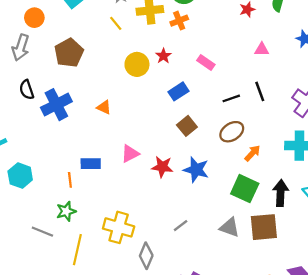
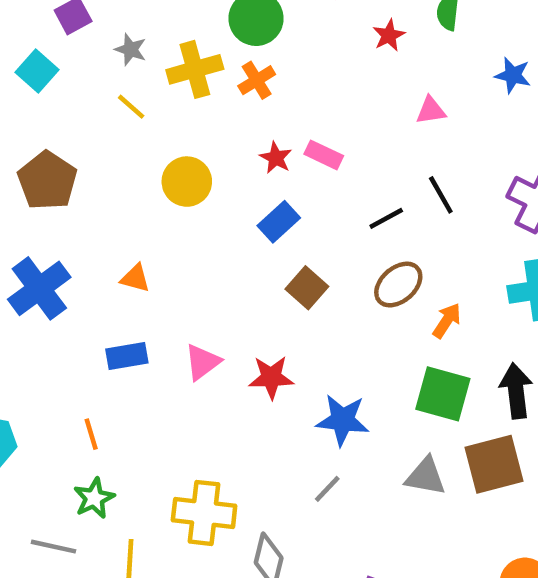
red star: (163, 56) -> (276, 158), moved
blue rectangle: (91, 164) -> (127, 356), moved
blue star: (196, 170) -> (343, 420), moved

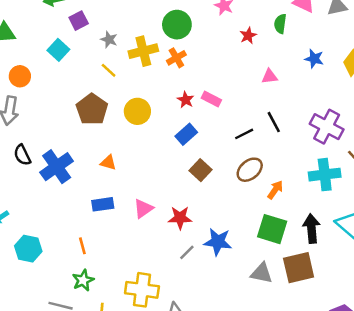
brown pentagon: (47, 181) -> (92, 109), moved
gray line: (327, 489) -> (187, 252), moved

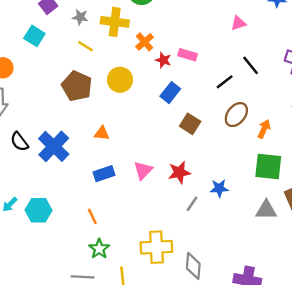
yellow cross: (143, 51) -> (115, 22), turned 32
orange cross: (176, 58) -> (145, 42), moved
blue star: (218, 242) -> (219, 188), size x0.7
cyan hexagon: (28, 249) -> (38, 210), moved

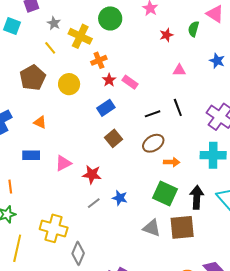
cyan square: (34, 36) -> (12, 26), turned -30
orange arrow: (264, 129) -> (172, 162), turned 49

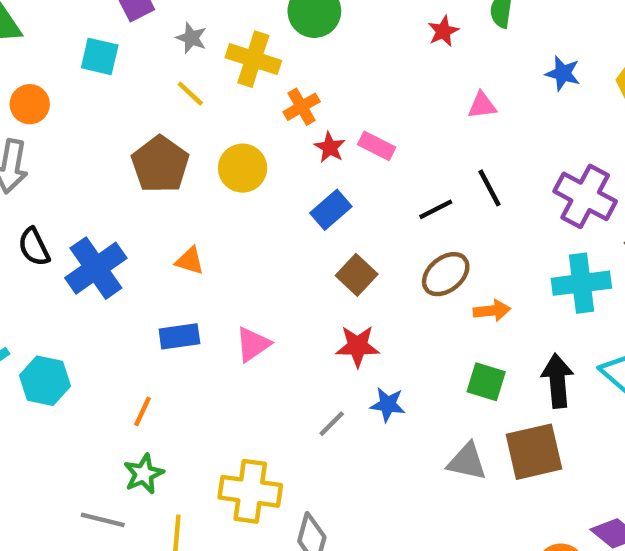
red star: (92, 175) -> (358, 346), moved
orange line: (10, 187) -> (142, 411), turned 40
green square: (165, 194) -> (486, 382), size x0.7

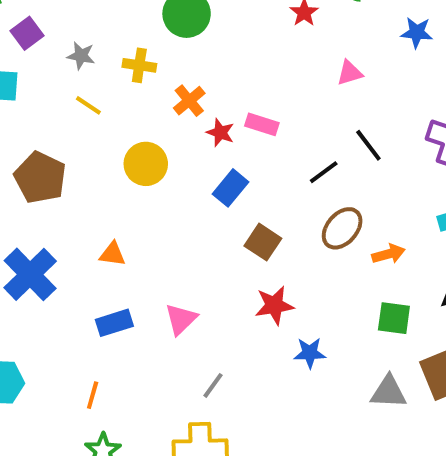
yellow cross: (253, 59) -> (139, 65), size x0.7
brown pentagon: (160, 164) -> (40, 177), moved
gray line: (332, 424) -> (213, 385), moved

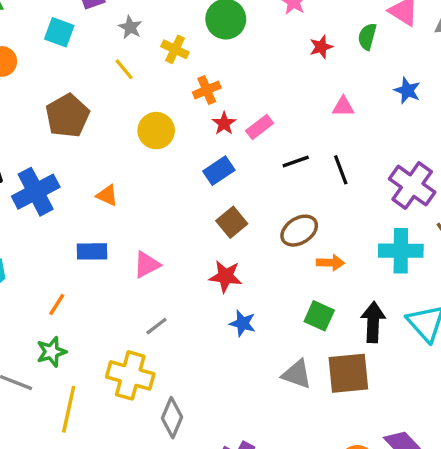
pink rectangle: (262, 124) -> (260, 127), turned -72
black line: (324, 172) -> (296, 161), moved

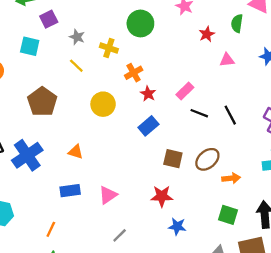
pink triangle: (343, 107) -> (227, 60), moved
pink rectangle: (260, 127) -> (185, 91), moved
black line: (296, 161) -> (199, 113), turned 48
brown square: (232, 222) -> (173, 159), moved, turned -30

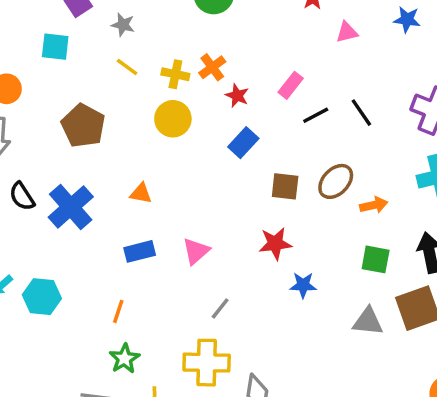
yellow cross: (109, 48) -> (175, 74), moved
black line: (199, 113) -> (316, 115), turned -42

